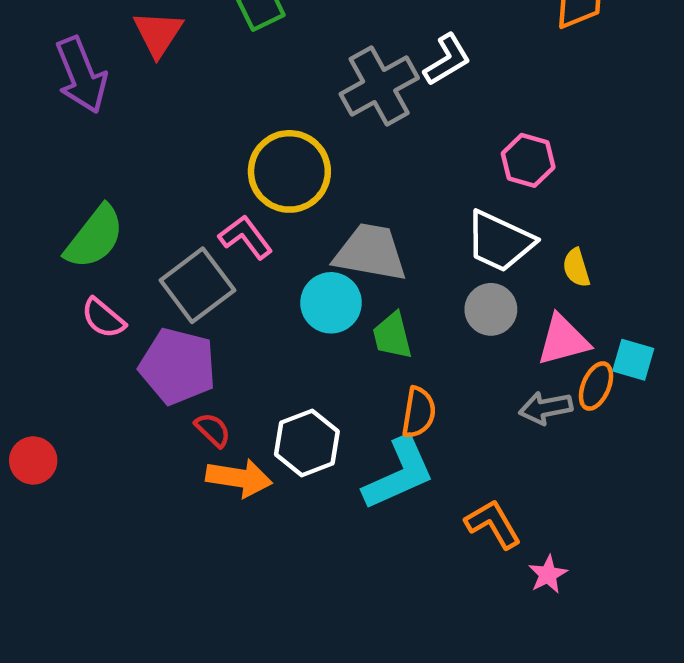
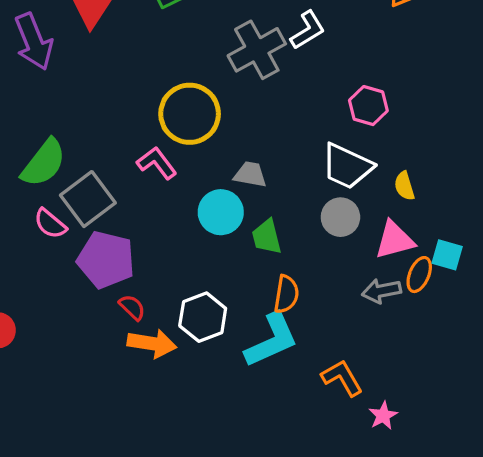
gray trapezoid: (370, 252) -> (250, 174), size x0.6
gray square: (197, 285) -> (88, 199), moved

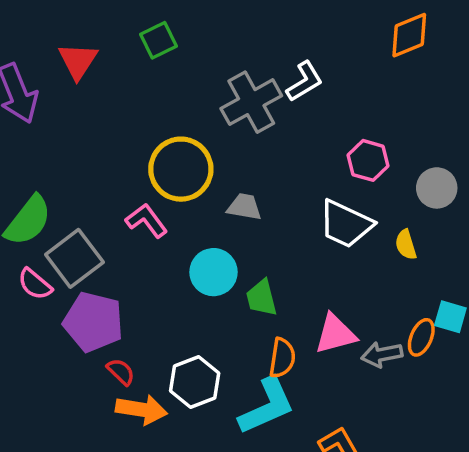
gray trapezoid: (250, 174) -> (244, 207), moved
gray circle: (340, 217) -> (437, 188), moved
pink triangle: (395, 240) -> (335, 334), moved

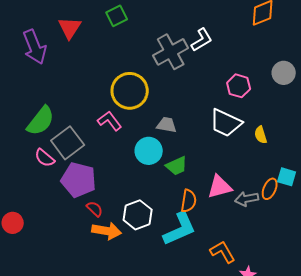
gray circle: (437, 188) -> (284, 73), moved
gray trapezoid: (244, 207) -> (167, 125), moved
green trapezoid: (262, 298) -> (177, 166), turned -100

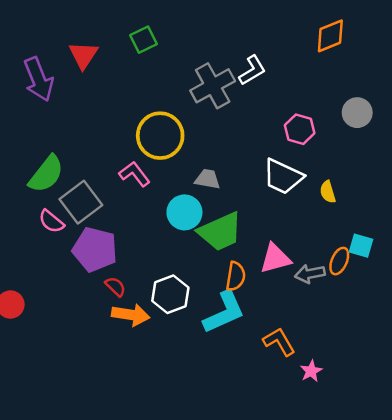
green trapezoid: (177, 166) -> (220, 232), size x1.6

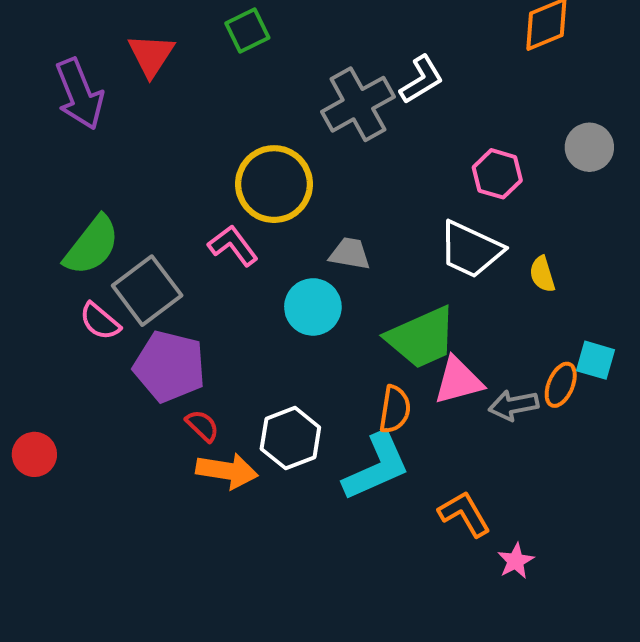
green trapezoid: (220, 232) -> (421, 338), moved

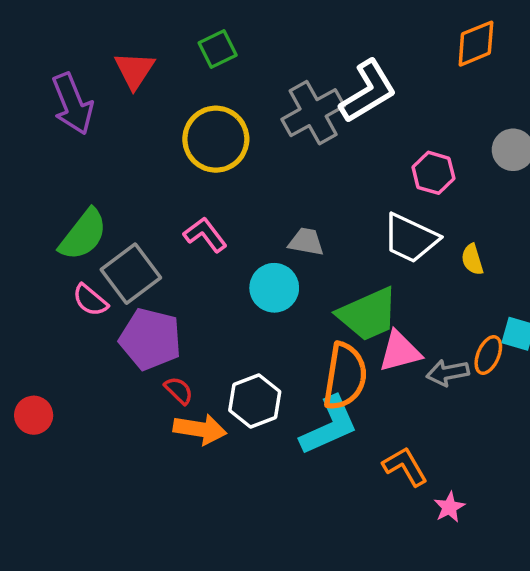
white L-shape: (421, 80) -> (368, 91), size x1.5
yellow circle: (274, 184) -> (216, 139), moved
orange semicircle: (395, 409) -> (345, 376), size x1.6

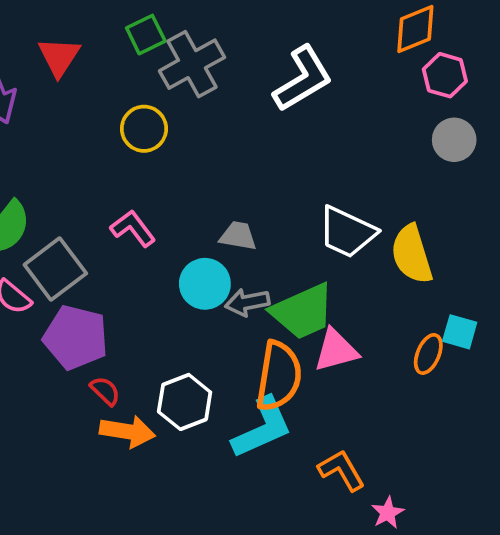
gray cross: (313, 113) -> (192, 64), moved
yellow circle: (216, 139) -> (144, 129), size x0.7
pink hexagon: (433, 173) -> (445, 75), moved
yellow semicircle: (472, 259) -> (412, 254), size x1.8
gray arrow: (448, 373) -> (247, 302), moved

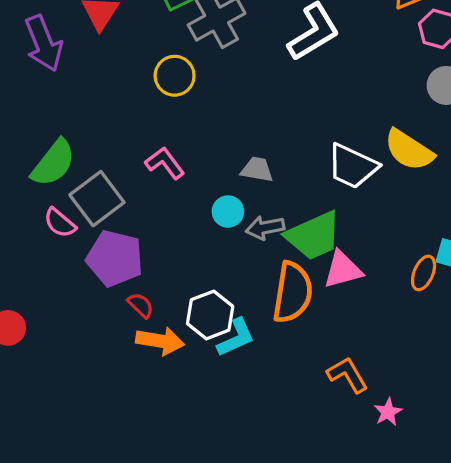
yellow semicircle: (412, 254) -> (409, 150), moved, turned -40
cyan circle: (205, 284) -> (228, 212), size x0.7
cyan L-shape: (262, 428) -> (236, 338), moved, size x0.7

